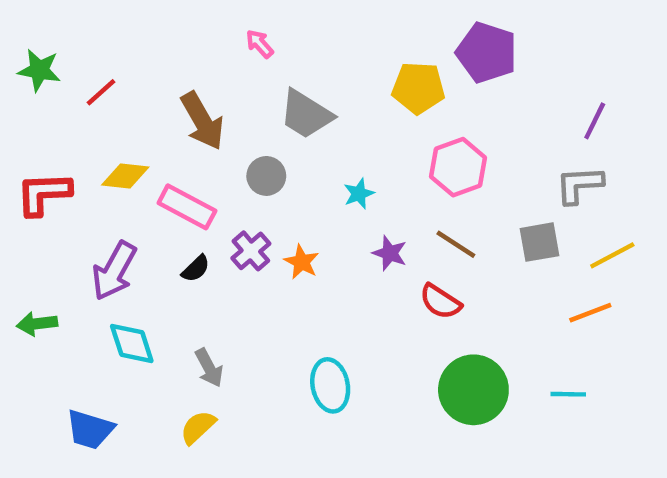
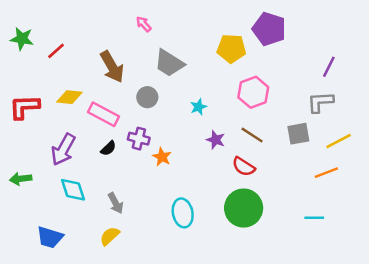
purple cross: (251, 251) -> (139, 139), turned -35
orange star: (302, 262) -> (162, 157), moved
green circle: (473, 390) -> (244, 208), moved

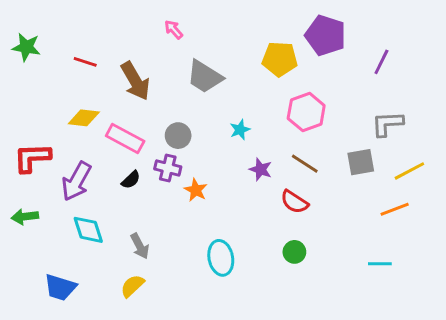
red line: (56, 51) -> (85, 62), moved, turned 60
purple line: (329, 67) -> (381, 62), moved
gray circle: (147, 97) -> (178, 136), moved
red L-shape: (24, 107) -> (32, 158), moved
green circle: (244, 208) -> (294, 252), size x0.5

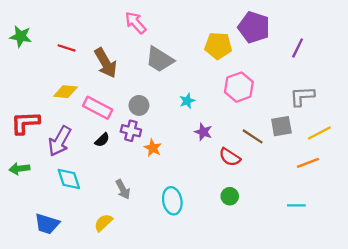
pink arrow: (174, 29) -> (136, 23), size x1.5
brown line: (305, 164) -> (253, 136), moved
gray arrow: (140, 246) -> (123, 189), moved

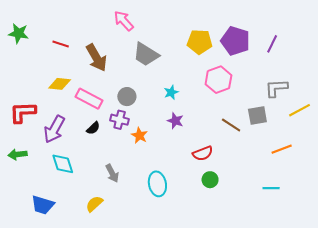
purple pentagon: (254, 27) -> (235, 41), moved
purple star: (203, 132) -> (175, 121), moved
yellow line: (319, 133) -> (299, 110), moved
red semicircle: (230, 157) -> (203, 153), moved, turned -54

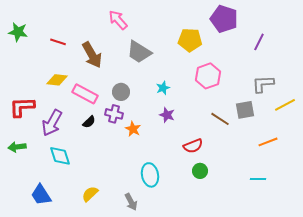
purple pentagon: (235, 41) -> (224, 19), moved
gray arrow: (112, 173) -> (131, 202), moved
blue trapezoid: (43, 205) -> (41, 195), turned 40

